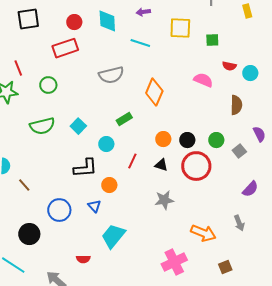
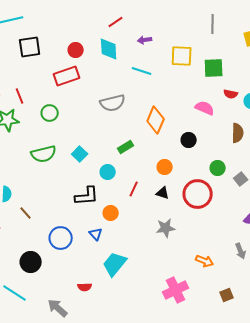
green square: (212, 40) -> (214, 68), size x1.5
black circle: (187, 140) -> (189, 140), moved
orange arrow: (203, 233) -> (205, 261), size x0.7

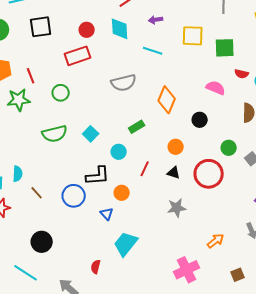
blue circle: (61, 238) -> (74, 196), moved
orange arrow: (205, 261) -> (216, 241), turned -60
red semicircle: (85, 287) -> (96, 267), turned 104

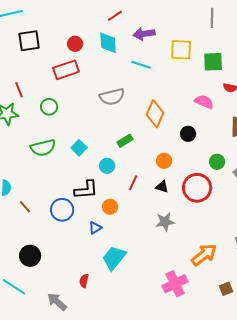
purple arrow: (156, 20) -> (144, 34), size x1.5
blue triangle: (107, 214) -> (95, 228), turned 40
orange arrow: (216, 241) -> (204, 255), size x1.5

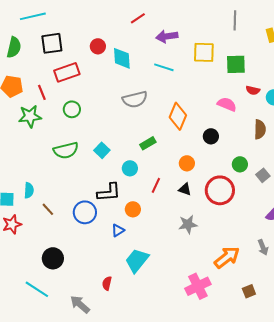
cyan diamond: (108, 43) -> (122, 58), moved
red rectangle: (66, 70) -> (67, 72), moved

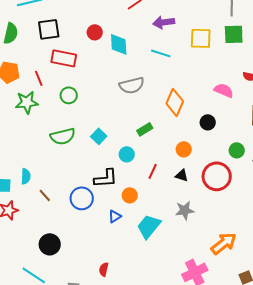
green square: (236, 64) -> (234, 34), moved
red rectangle: (67, 72) -> (64, 58), turned 30
cyan trapezoid: (137, 260) -> (149, 226), moved

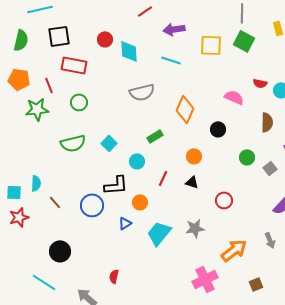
green square: (234, 34) -> (244, 41), turned 30
red circle: (217, 176) -> (224, 200), moved, size x0.6
gray star: (185, 210) -> (195, 228), moved

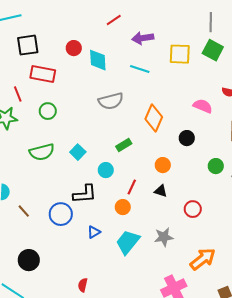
orange circle: (140, 202) -> (123, 207), moved

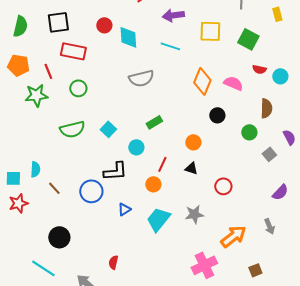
green square: (213, 50) -> (248, 39), moved
orange diamond: (154, 118) -> (202, 81), moved
green circle: (216, 166) -> (249, 132), moved

